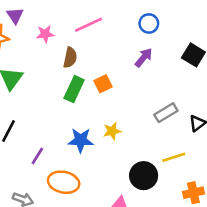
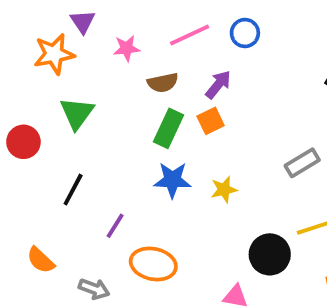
blue circle: (149, 23) -> (245, 33), moved
brown semicircle: (70, 58) -> (163, 83), turned 66
purple arrow: (144, 58) -> (218, 85), moved
blue star: (81, 140) -> (172, 180), moved

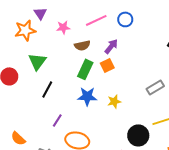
black line: (73, 190) -> (47, 89), moved

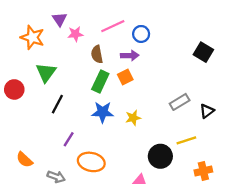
purple triangle: (40, 13) -> (60, 19), moved
blue circle: (125, 19) -> (141, 34), moved
orange star: (25, 30) -> (32, 37), turned 30
brown semicircle: (82, 45) -> (97, 54), turned 91
purple arrow: (111, 46) -> (130, 55), turned 49

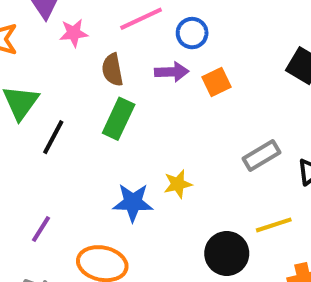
orange square: (125, 77) -> (217, 82), moved
black line: (57, 104) -> (53, 137), moved
blue star: (103, 112) -> (133, 202), moved
purple line: (69, 139) -> (41, 229), moved

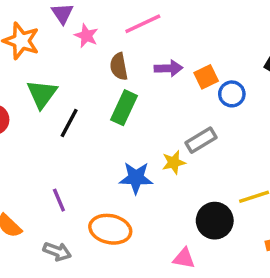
pink star: (74, 33) -> (86, 36), turned 30
blue circle: (192, 33) -> (232, 94), moved
gray rectangle: (261, 155) -> (201, 140), moved
purple line: (41, 229) -> (59, 200), turned -55

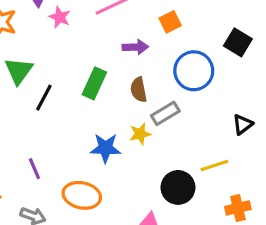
brown semicircle: (119, 67) -> (139, 90), moved
orange square: (206, 77) -> (170, 22), moved
blue circle: (232, 94) -> (194, 71), size x1.6

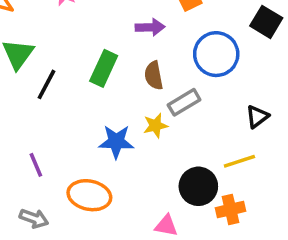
black triangle: (243, 124) -> (257, 117), moved
orange cross: (238, 208) -> (231, 210), moved

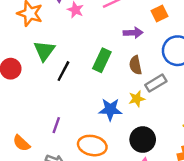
purple line: (36, 165) -> (56, 125), turned 42
black circle: (198, 186) -> (143, 140), moved

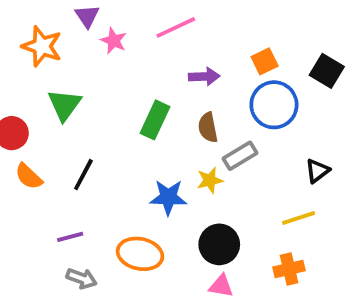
orange square: (159, 13) -> (265, 61), moved
black line: (63, 71) -> (83, 175), moved
purple line: (56, 125) -> (70, 237), moved, turned 56
orange semicircle: (21, 143) -> (29, 177), moved

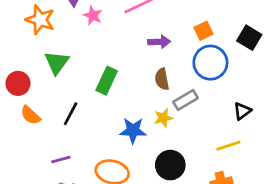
green rectangle: (155, 120) -> (107, 81), moved

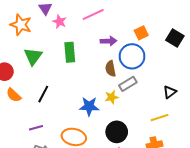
blue circle: (210, 63) -> (132, 56), moved
green rectangle: (107, 81) -> (70, 52), moved, turned -30

